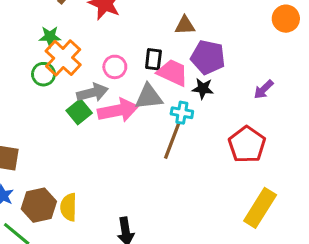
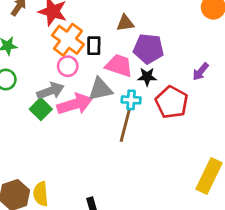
orange cross: (63, 58) -> (68, 40), moved
black rectangle: (153, 59) -> (94, 46), moved
red pentagon: (247, 145) -> (172, 102), moved

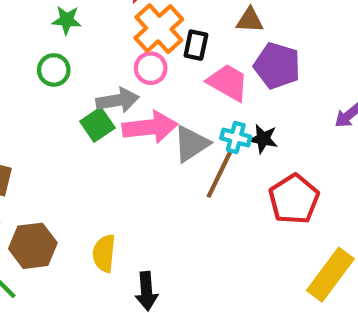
black star: (147, 77) -> (263, 139), moved
gray triangle: (100, 89) -> (191, 144), moved, turned -32
red pentagon: (172, 102) -> (294, 199), moved
yellow semicircle: (41, 194) -> (104, 253), moved

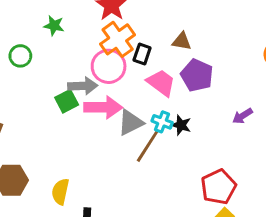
pink circle: (151, 68) -> (109, 66), size x1.5
green circle: (54, 70) -> (20, 56), moved
red pentagon: (294, 199) -> (219, 187), moved

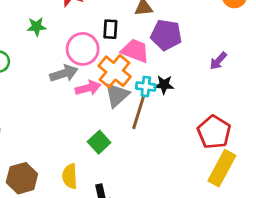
green star: (54, 26) -> (37, 27), moved
orange cross: (118, 39) -> (115, 71), moved
green square: (67, 101) -> (99, 142), moved
pink arrow: (103, 107) -> (88, 88), size x0.7

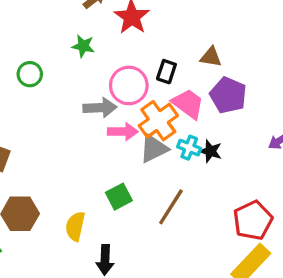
brown line: (139, 113) -> (171, 207), moved

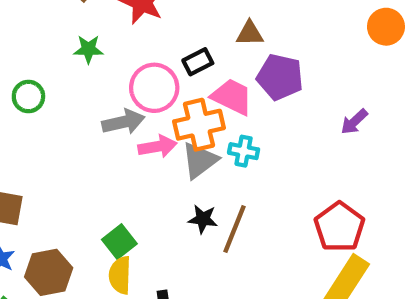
black rectangle: (166, 72) -> (198, 62), turned 55
orange cross: (158, 121) -> (199, 125), turned 33
black star: (210, 151) -> (203, 219), moved
green square: (119, 197) -> (119, 242), moved

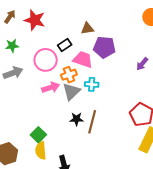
gray arrow: (123, 122) -> (13, 73), moved
orange cross: (199, 125) -> (69, 75), size x0.7

